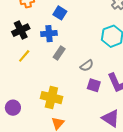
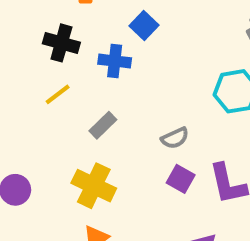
black cross: (21, 30) -> (61, 43), turned 30
gray rectangle: (59, 53) -> (103, 125), moved

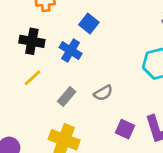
blue cross: (115, 61) -> (71, 50), turned 30
gray semicircle: (175, 138) -> (103, 93), moved

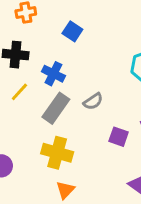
blue cross: (71, 50) -> (53, 74), moved
gray rectangle: (67, 96) -> (56, 108), size x1.5

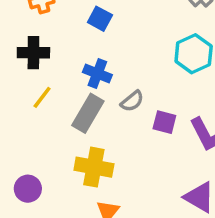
blue cross: (53, 74) -> (97, 74), moved
purple square: (119, 137) -> (164, 122), moved

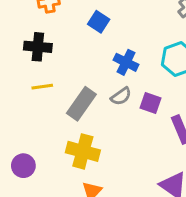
blue cross: (97, 74) -> (126, 62), moved
yellow line: (42, 97) -> (42, 87), turned 40
purple square: (164, 122) -> (150, 103), moved

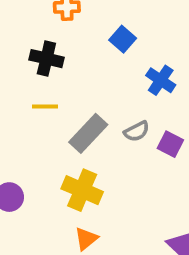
blue cross: (126, 62) -> (161, 80), moved

